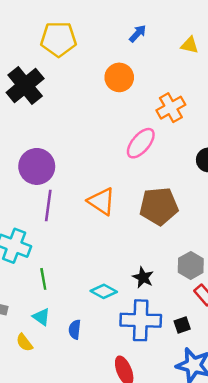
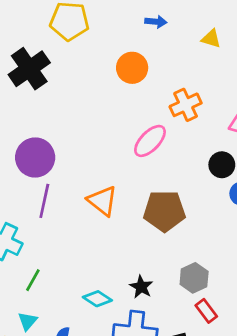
blue arrow: (138, 33) -> (156, 22), turned 48
green line: (43, 279) -> (33, 280), turned 35
cyan triangle: (41, 317) -> (28, 321), turned 30

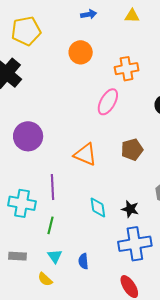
orange cross: (186, 105) -> (127, 69), turned 30
purple line: (44, 201) -> (52, 187), moved
brown pentagon: (164, 211) -> (132, 150), size x0.7
cyan diamond: (97, 299) -> (98, 207), moved, turned 65

